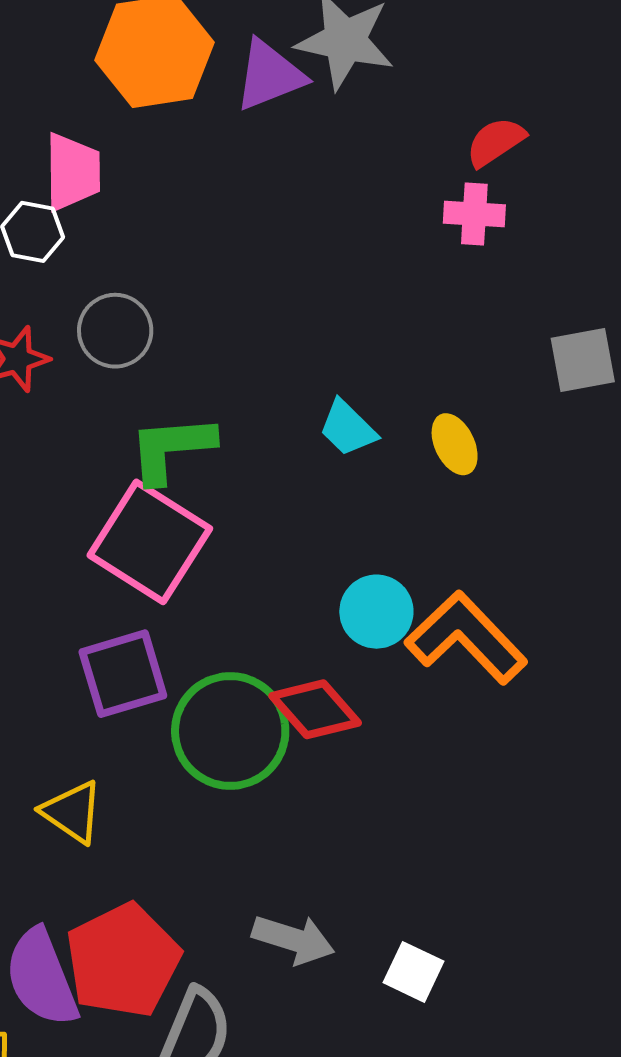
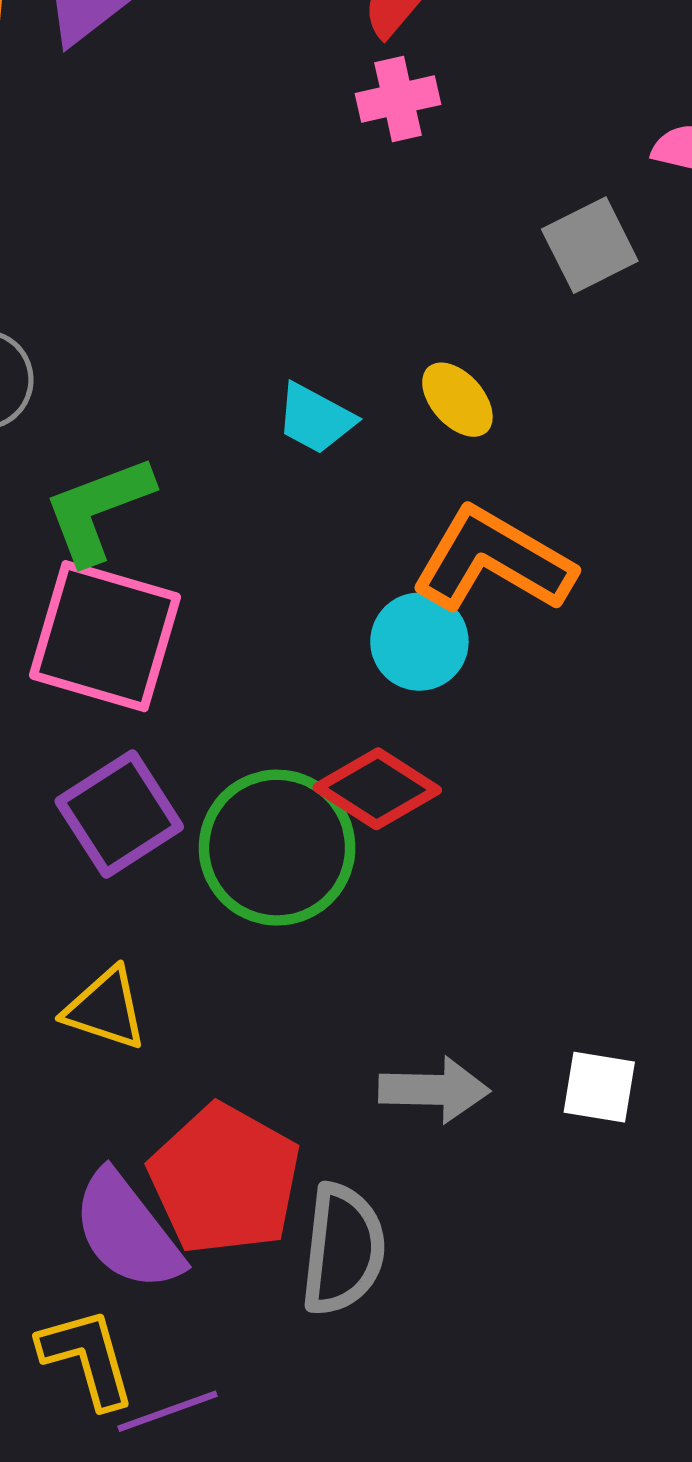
orange L-shape: (466, 638) -> (493, 560), moved

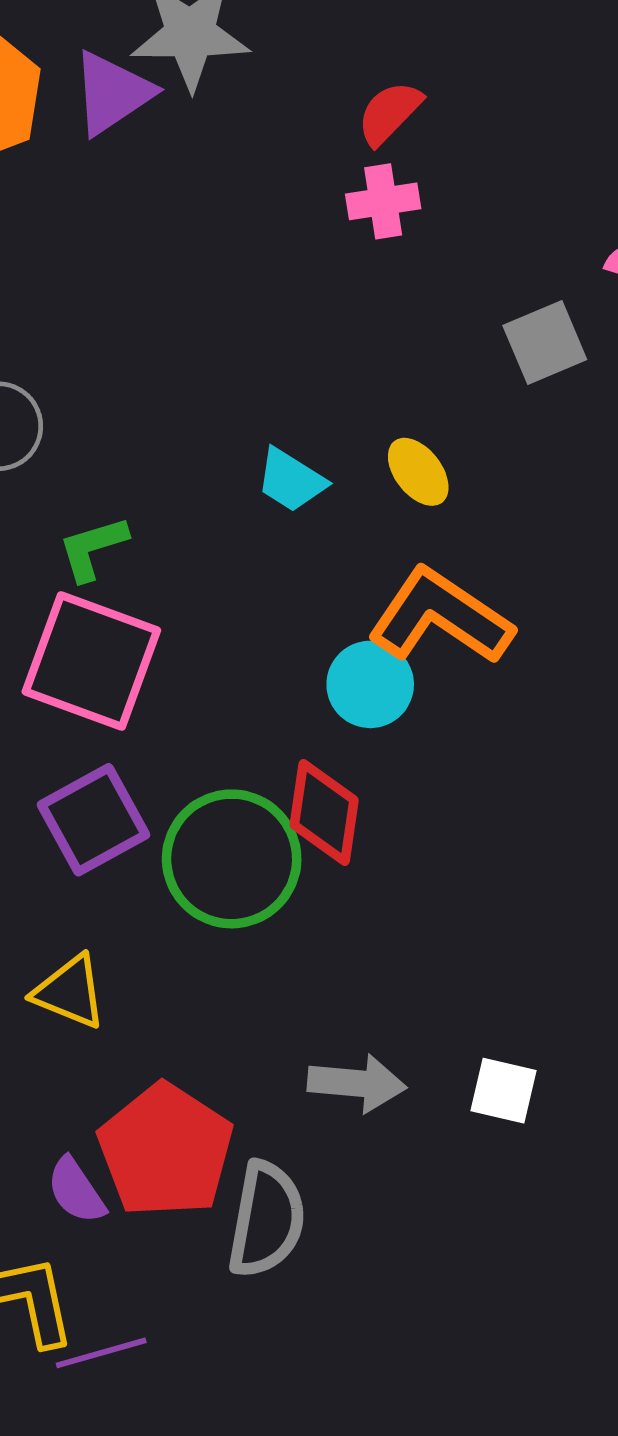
green L-shape: (98, 509) -> (93, 548), size x0.7
red diamond: (377, 789) -> (324, 813), turned 62
purple semicircle: (127, 1231) -> (76, 1191), size x0.6

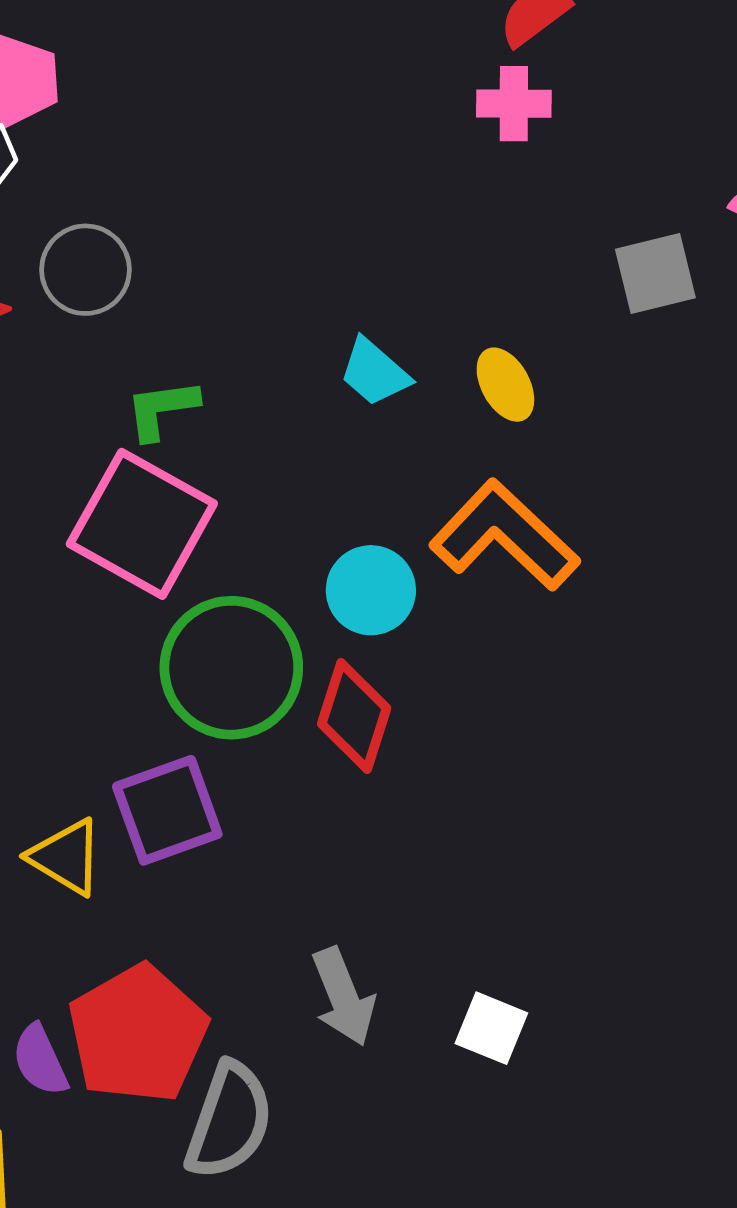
cyan circle: (370, 684) -> (371, 590), moved
purple square: (94, 820) -> (167, 810), moved
green circle: (232, 859) -> (231, 668), moved
gray arrow: (357, 1083) -> (343, 997), turned 54

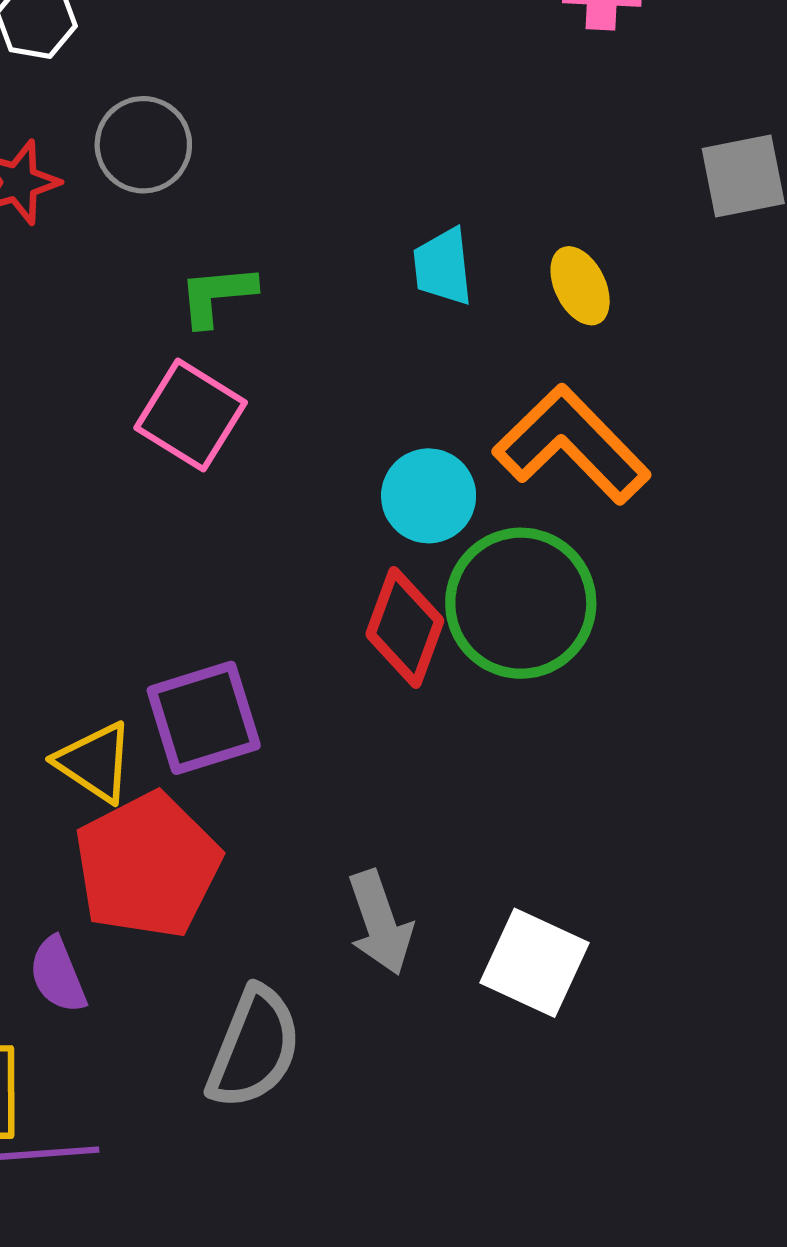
cyan trapezoid: (375, 372) -> (443, 267), turned 40
pink square: (142, 524) -> (191, 415), size x0.7
green circle: (231, 668) -> (521, 603), moved
white square: (491, 1028) -> (534, 963), size x1.4
red pentagon: (138, 1034) -> (147, 866), moved

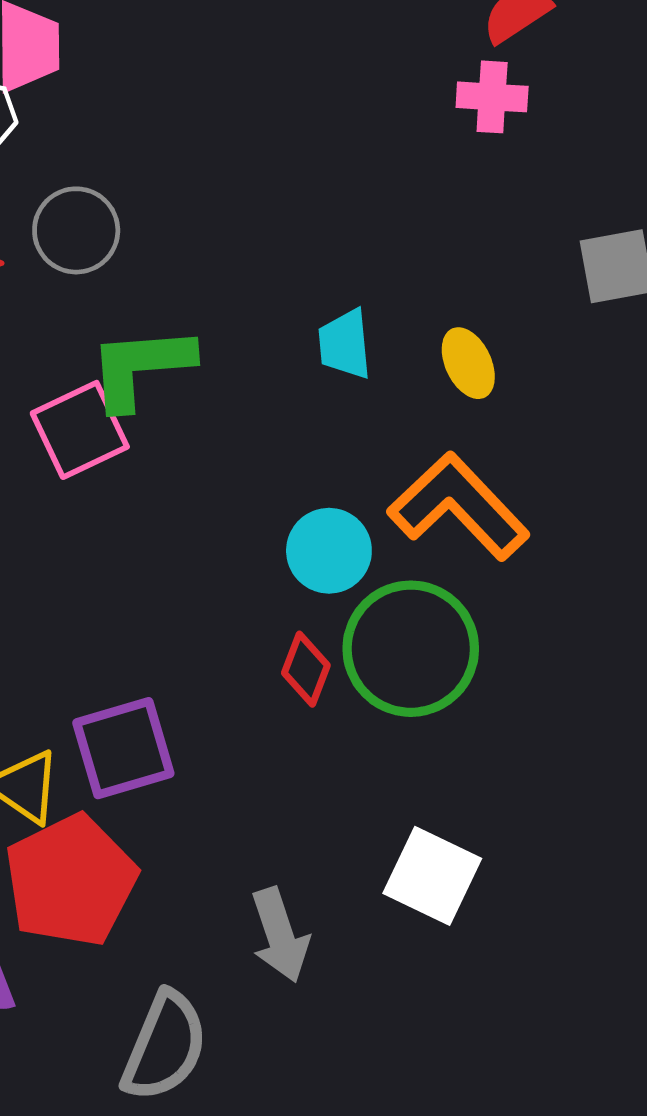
green L-shape: (217, 295) -> (141, 367), size x1.5
pink square: (191, 415) -> (80, 430), moved, turned 32
red diamond: (405, 628) -> (306, 669), size x0.7
white square: (534, 963) -> (432, 876), moved

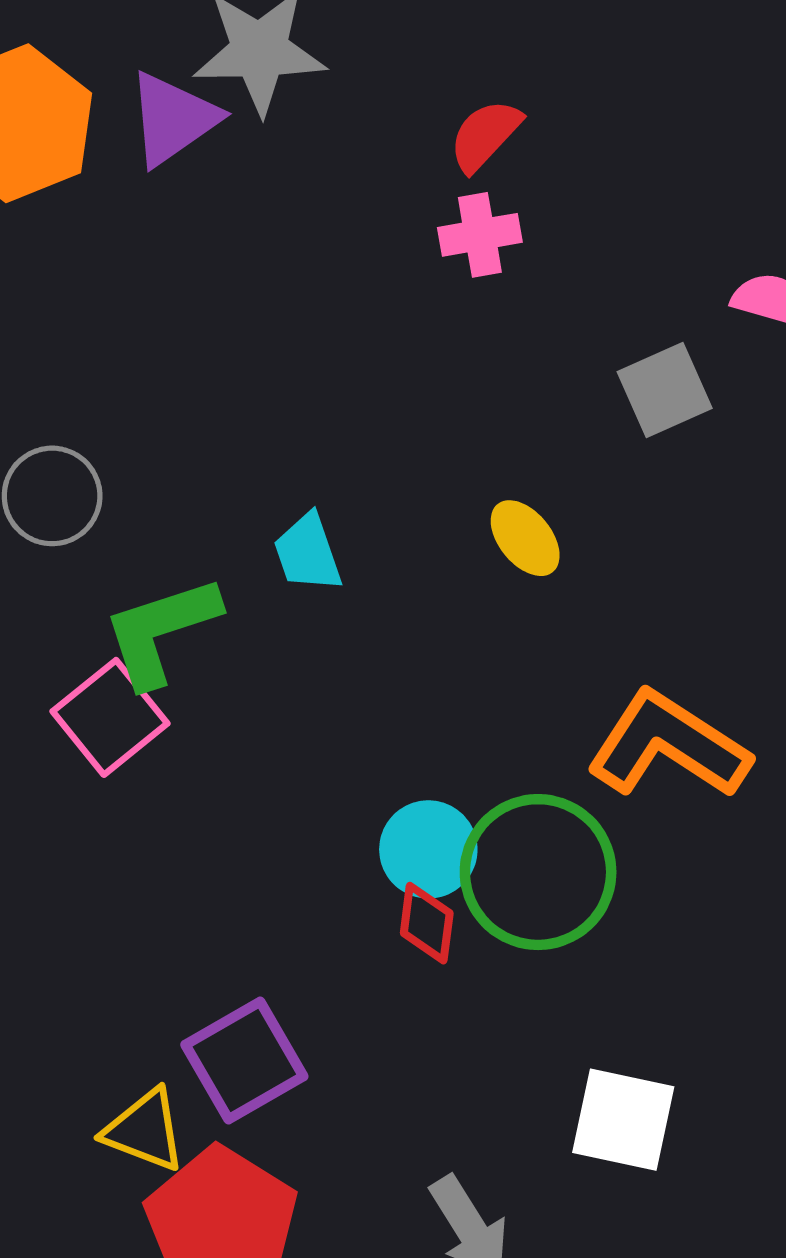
cyan trapezoid: (345, 344) -> (308, 553), moved
orange L-shape: (459, 506) -> (668, 745), moved
cyan circle: (329, 551) -> (428, 849), moved

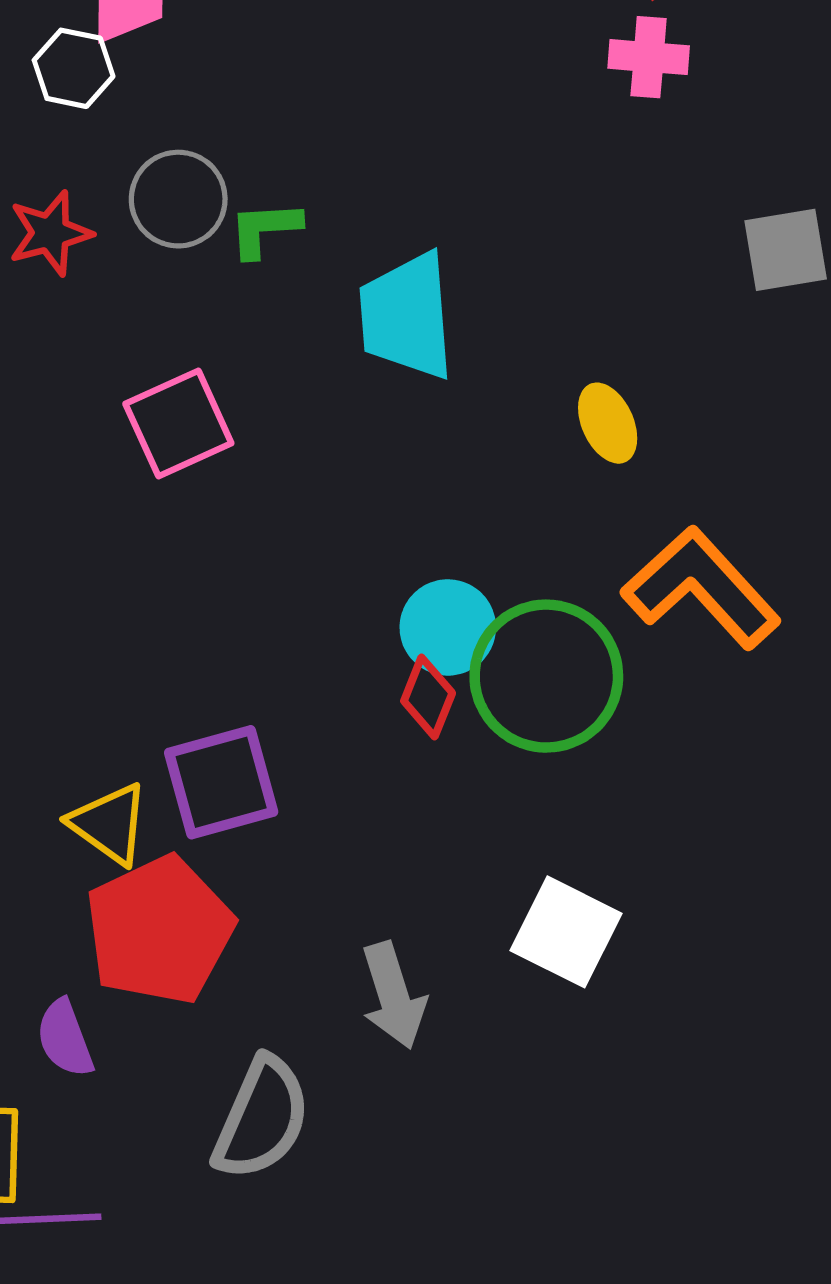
yellow ellipse: (525, 538) -> (608, 423), moved
cyan trapezoid: (308, 553) -> (407, 316), size x1.6
green L-shape: (161, 631) -> (265, 229), moved, size x0.6

